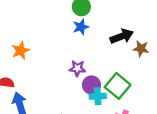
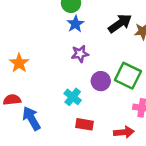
purple star: (77, 68) -> (80, 54), moved
cyan cross: (98, 96) -> (73, 97), moved, turned -35

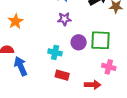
green square: (128, 76) -> (100, 40), turned -30
cyan cross: (73, 97) -> (55, 52), turned -32

